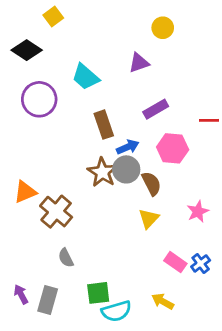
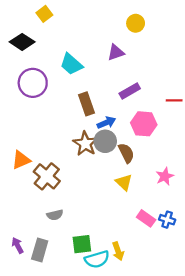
yellow triangle: (149, 219) -> (124, 182), turned -30
gray semicircle: (66, 258) -> (55, 215), turned -77
blue cross: (201, 263) -> (167, 220), turned -35
yellow arrow: (163, 301) -> (118, 251), moved, turned -138

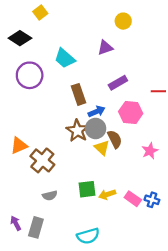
pink star: (165, 176) -> (150, 151), moved
yellow triangle: (124, 182) -> (102, 148), moved
green square: (82, 244) -> (87, 189), moved
yellow arrow: (118, 251) -> (107, 194), moved, turned 91

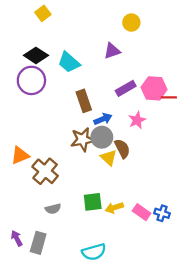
black diamond: (20, 38) -> (36, 55), moved
pink hexagon: (131, 113) -> (154, 88), moved
brown star: (77, 131) -> (83, 139), turned 30
pink star: (150, 151) -> (137, 120), moved

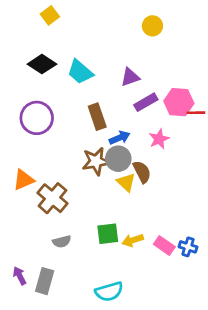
purple triangle: (112, 51) -> (130, 77), moved
purple circle: (31, 80) -> (37, 118), moved

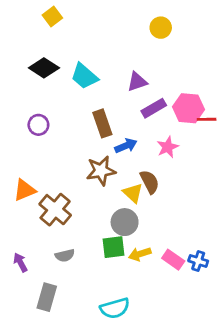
purple circle: (37, 118) -> (38, 125), size x0.6
gray circle: (118, 159) -> (125, 222), moved
purple arrow: (20, 276) -> (20, 262), moved

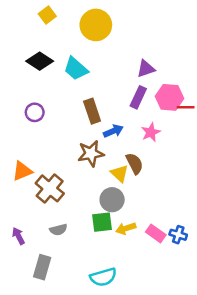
yellow circle: (161, 28) -> (96, 25), moved, size x1.6
purple triangle: (137, 82) -> (146, 69), moved
purple rectangle: (154, 108) -> (138, 97), turned -35

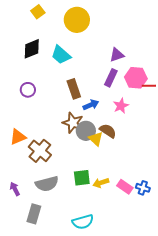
black diamond: (40, 61) -> (32, 49), turned -55
brown star: (91, 154) -> (73, 123), turned 30
brown semicircle: (135, 164) -> (108, 131), turned -30
gray circle: (112, 200) -> (86, 131), moved
gray semicircle: (58, 230) -> (47, 184), size x1.6

